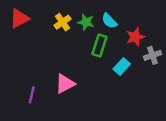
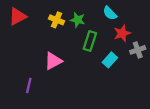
cyan semicircle: (109, 21) -> (110, 13), moved
yellow cross: (62, 22) -> (57, 20), turned -32
pink triangle: (65, 84) -> (53, 61), moved

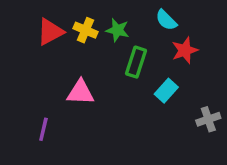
red triangle: (18, 17) -> (50, 32), moved
gray cross: (138, 50) -> (208, 119), moved
pink triangle: (53, 61) -> (80, 92), turned 30

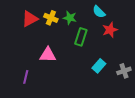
cyan rectangle: (166, 91) -> (99, 66), moved

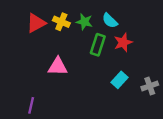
cyan semicircle: (99, 12) -> (110, 21), moved
red star: (110, 30) -> (123, 42), moved
purple line: (26, 77) -> (31, 105), moved

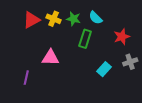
red star: (123, 42) -> (122, 37), moved
gray cross: (150, 86) -> (130, 62), moved
purple line: (31, 105) -> (26, 78), moved

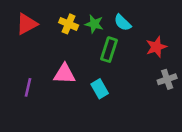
red triangle: (31, 20) -> (27, 24), moved
cyan rectangle: (104, 69) -> (100, 89), moved, turned -72
purple line: (26, 78) -> (28, 87), moved

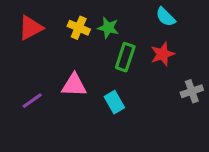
cyan semicircle: (123, 23) -> (166, 17), moved
red star: (156, 47) -> (162, 54), moved
purple line: (28, 87) -> (32, 101), turned 42

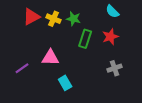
red triangle: (31, 28) -> (31, 17), moved
gray cross: (192, 91) -> (114, 68), moved
cyan rectangle: (114, 102) -> (65, 83), moved

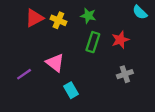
cyan semicircle: (112, 11) -> (140, 12), moved
green star: (73, 19) -> (88, 16), moved
pink triangle: (50, 58) -> (55, 63), turned 36

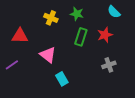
cyan semicircle: (140, 12) -> (114, 12), moved
red triangle: (34, 18) -> (20, 36), moved, turned 30
purple line: (24, 74) -> (12, 65), moved

